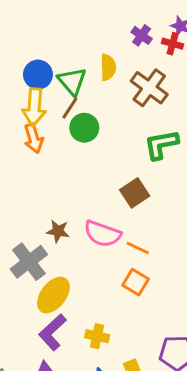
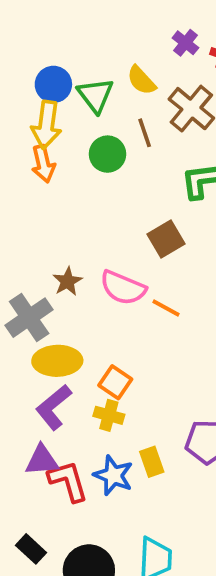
yellow semicircle: (108, 67) -> (141, 80), turned 135
brown line: (70, 108) -> (145, 133), moved, turned -55
brown star: (58, 231) -> (67, 281), turned 30
orange square: (136, 282) -> (115, 382), moved
yellow ellipse: (53, 295) -> (57, 361), turned 48

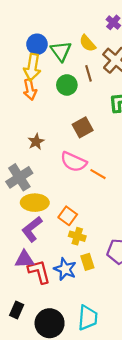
brown square: (166, 239) -> (83, 127), moved
brown star: (67, 281) -> (36, 142), moved
yellow cross: (109, 415) -> (77, 236), moved
black rectangle: (31, 549) -> (17, 310), turned 70

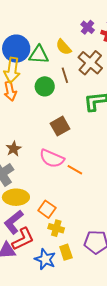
blue circle: (37, 44) -> (16, 49), size x1.4
green triangle: (61, 51) -> (39, 55), turned -50
brown star: (36, 142) -> (14, 149), moved
red L-shape: (39, 272) -> (23, 239), moved, turned 80

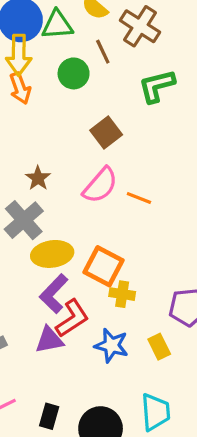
pink semicircle: (52, 158) -> (100, 185), turned -65
orange square: (47, 209) -> (104, 266), size x1.4
yellow rectangle: (66, 252) -> (159, 347), moved

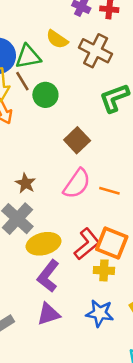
brown line: (103, 52) -> (22, 81), moved
orange square: (104, 266) -> (112, 243), moved
red L-shape: (72, 318) -> (87, 244), moved

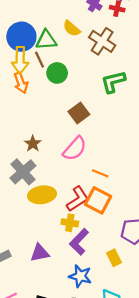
orange line: (109, 191) -> (100, 173), moved
yellow cross: (104, 270) -> (70, 223), moved
purple L-shape: (48, 276) -> (79, 242), moved
blue star: (100, 313) -> (80, 276), moved

